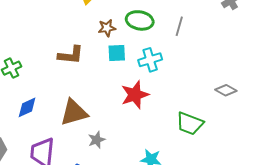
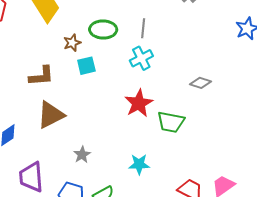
cyan cross: (150, 60) -> (141, 58), moved
red star: (135, 95) -> (139, 103), moved
brown triangle: (74, 112) -> (51, 115), moved

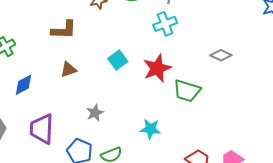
cyan square: (86, 66) -> (118, 60), moved, turned -30
brown triangle: (51, 115) -> (68, 70), size x0.6

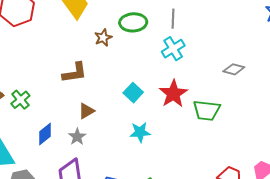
gray star: (95, 113) -> (77, 137), moved
cyan star: (150, 129) -> (140, 132), moved

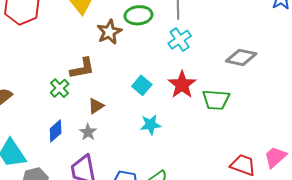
brown star: (103, 38) -> (109, 32), size x1.4
gray diamond: (234, 69) -> (241, 57), size x1.4
green cross: (20, 100) -> (60, 88), moved

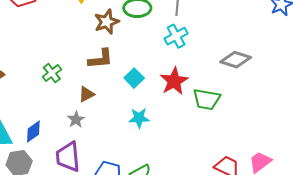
brown L-shape: (82, 68) -> (101, 59), moved
blue diamond: (56, 131) -> (33, 132), moved

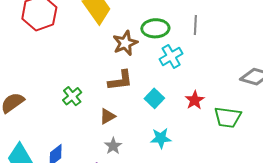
cyan cross: (176, 36) -> (171, 56), moved
red star: (174, 81) -> (195, 100), size x0.7
gray star: (76, 120) -> (113, 146), moved

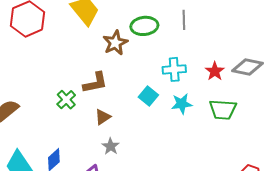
cyan cross: (171, 56) -> (174, 69), moved, turned 30
brown L-shape: (120, 80) -> (95, 83), moved
red star: (195, 100) -> (215, 71), moved
cyan star: (161, 138) -> (182, 104), moved

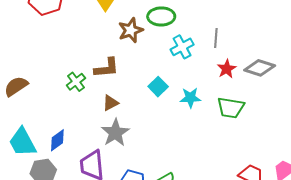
gray line: (184, 20) -> (216, 38), moved
cyan cross: (174, 69) -> (182, 47), moved, turned -30
gray star: (111, 146) -> (115, 133), size x1.6

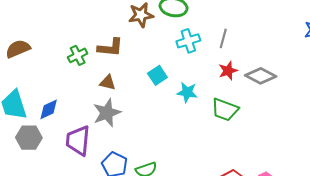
brown triangle: (110, 103) -> (108, 83), turned 30

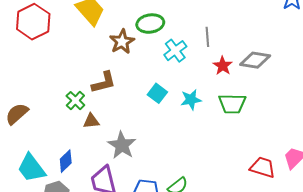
brown triangle: (108, 83) -> (91, 121), moved

